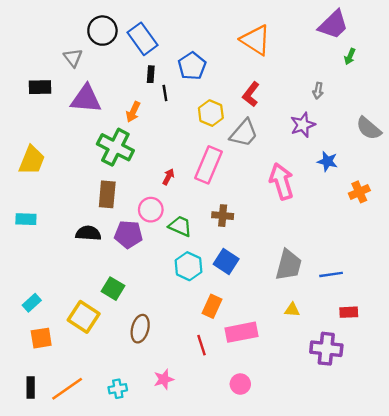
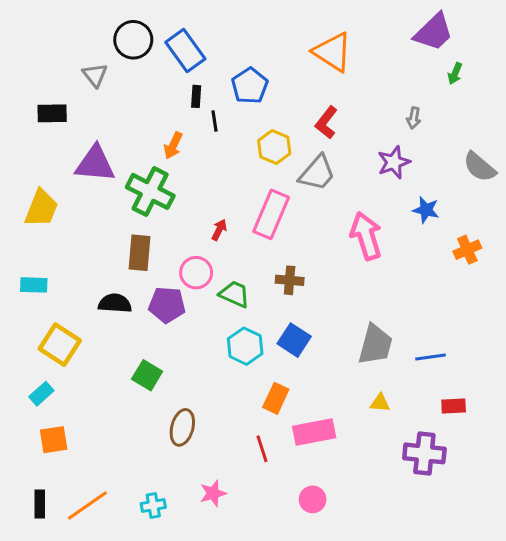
purple triangle: (86, 99) -> (95, 164), moved
yellow square: (84, 317) -> (60, 345), moved

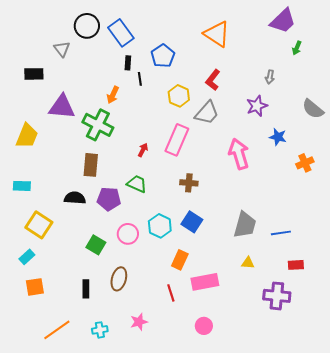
pink circle: (196, 273) -> (128, 234), moved
green trapezoid: (234, 294) -> (137, 184), moved
black rectangle: (40, 504) -> (86, 289), moved

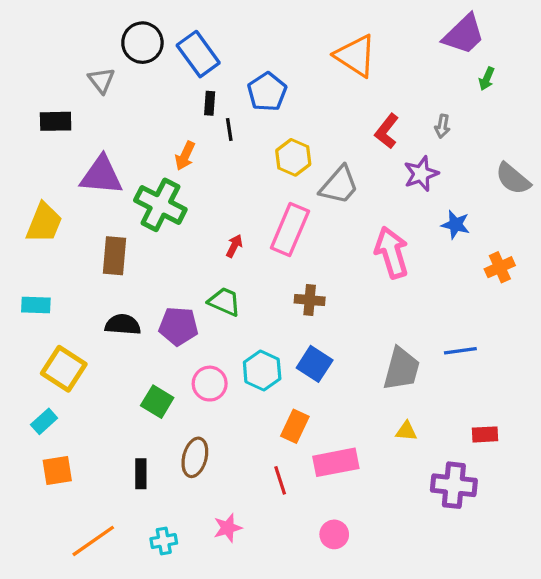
red L-shape: (213, 80) -> (387, 131), moved
brown rectangle: (91, 165) -> (115, 256), moved
blue line: (281, 233) -> (460, 351), moved

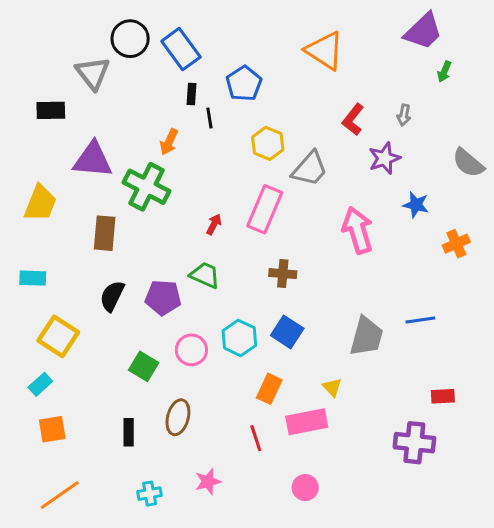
gray triangle: (101, 80) -> (93, 73), size x1.4
black semicircle: (123, 325) -> (112, 296), turned -68
yellow triangle: (406, 431) -> (332, 387), moved, turned 42
orange line: (93, 541) -> (60, 495), moved

